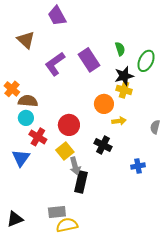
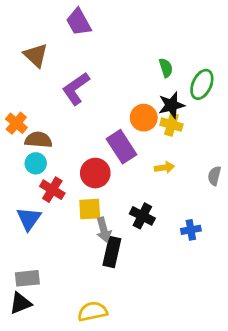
purple rectangle: (89, 60) -> (122, 147), moved
orange circle: (104, 104) -> (144, 118), moved
black cross: (103, 145) -> (142, 216), moved
yellow square: (65, 151) -> (90, 209), turned 36
gray rectangle: (57, 212) -> (27, 278), moved

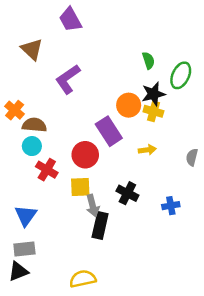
blue triangle: (29, 219) -> (26, 216), moved

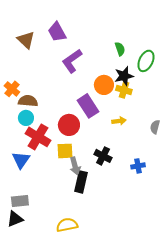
purple trapezoid: (70, 20) -> (57, 32), moved
purple L-shape: (68, 79) -> (72, 61), moved
red cross: (47, 170) -> (38, 137), size x1.4
blue triangle: (26, 216) -> (21, 160), moved

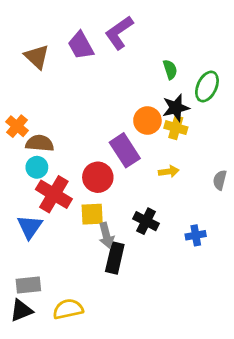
purple L-shape: (72, 61) -> (119, 33), moved
yellow semicircle: (67, 225) -> (68, 309), moved

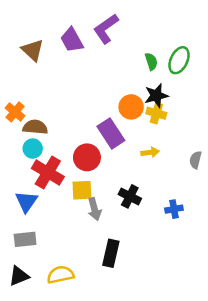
green ellipse: (207, 86) -> (179, 60), moved
black rectangle: (115, 258) -> (111, 253), moved
gray rectangle: (28, 285) -> (25, 239), moved

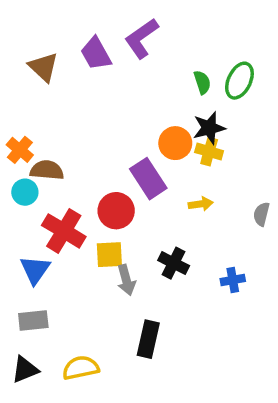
cyan circle: (33, 149) -> (25, 192), moved

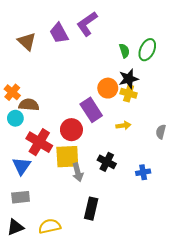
yellow square: (109, 255) -> (67, 157), size x1.4

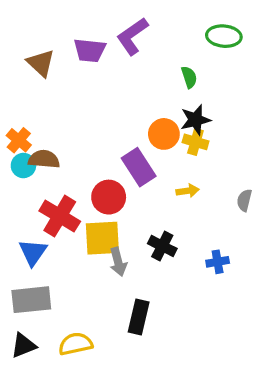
purple trapezoid: (59, 33) -> (90, 50), turned -55
green ellipse: (147, 50) -> (224, 36), moved, turned 70
cyan circle: (15, 118) -> (23, 166), moved
gray rectangle: (21, 197) -> (31, 300), size x1.4

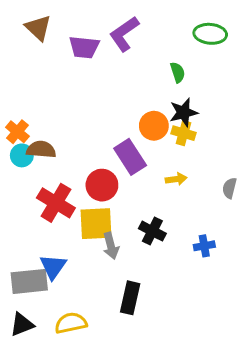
brown triangle: (41, 63) -> (38, 28), moved
blue triangle: (33, 252) -> (53, 267), moved

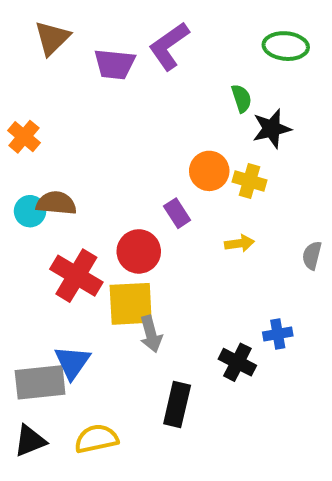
brown triangle: (38, 28) -> (52, 38), turned 32
black star: (184, 112) -> (272, 129), moved
orange cross: (17, 132) -> (24, 137), moved
purple rectangle: (130, 157) -> (177, 213), size x0.6
black cross: (152, 231) -> (237, 362), moved

